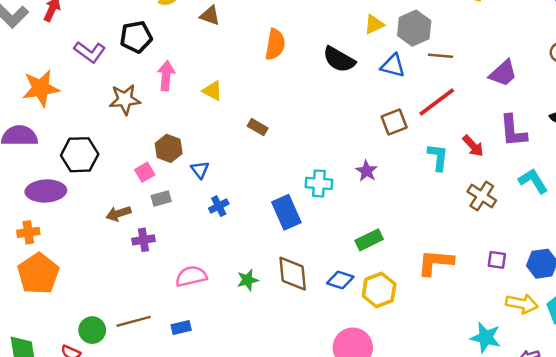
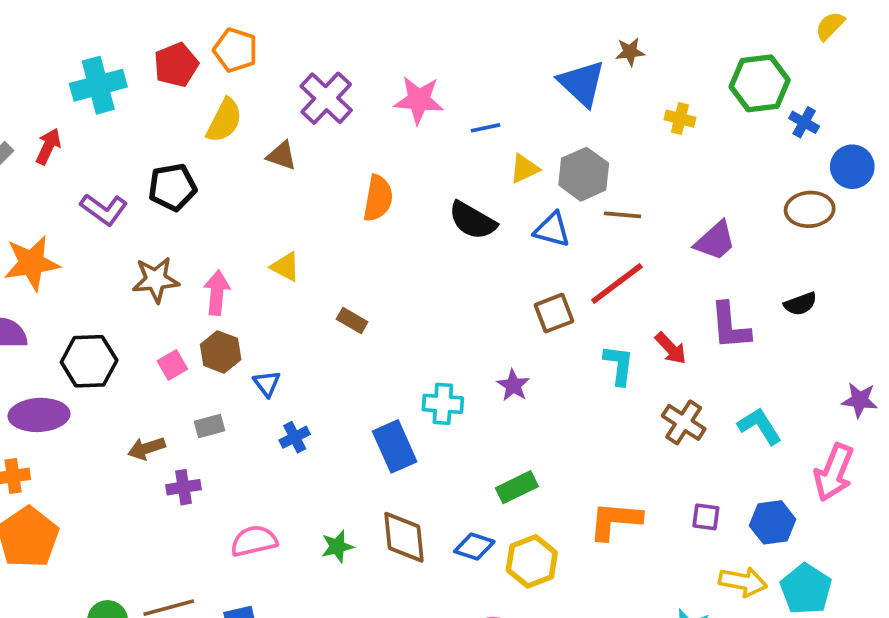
pink arrow: (166, 76) -> (217, 293), moved
pink square: (145, 172) -> (172, 365), moved
cyan L-shape: (533, 181) -> (760, 426), moved

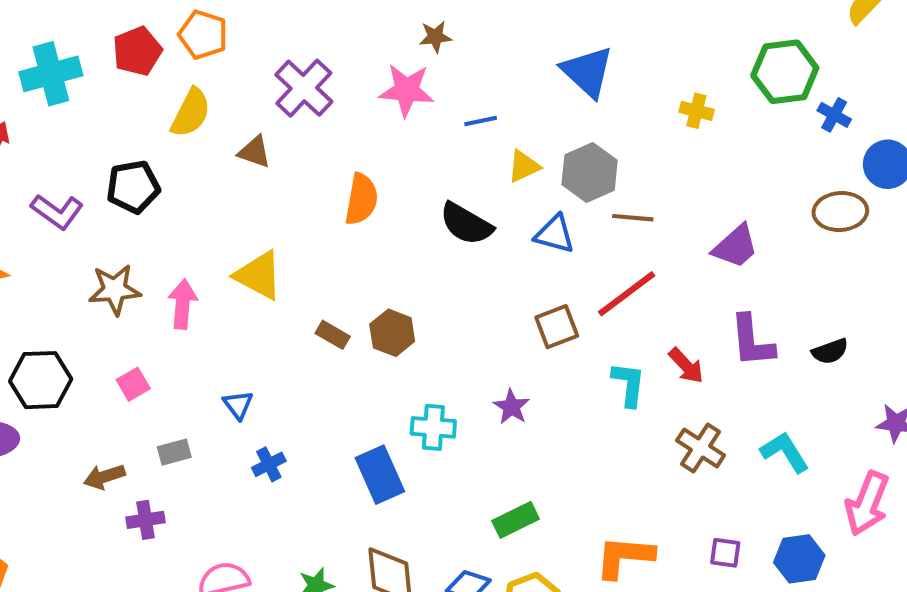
brown star: (630, 52) -> (435, 37), moved
yellow triangle: (285, 267) -> (259, 275), size x1.5
black semicircle: (800, 304) -> (830, 351), moved
brown hexagon: (221, 352) -> (392, 333), moved

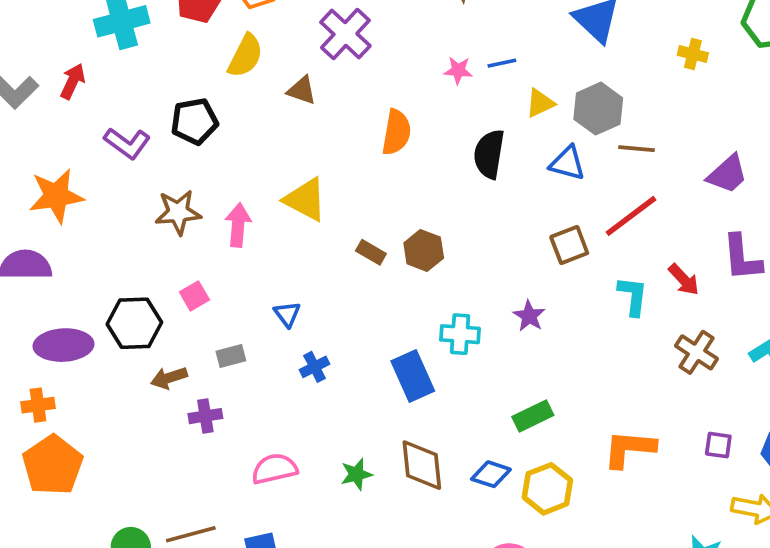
pink star: (407, 90) -> (458, 70), moved, size x0.6
black semicircle: (466, 224) -> (489, 154), turned 69
black hexagon: (41, 380) -> (134, 323), moved

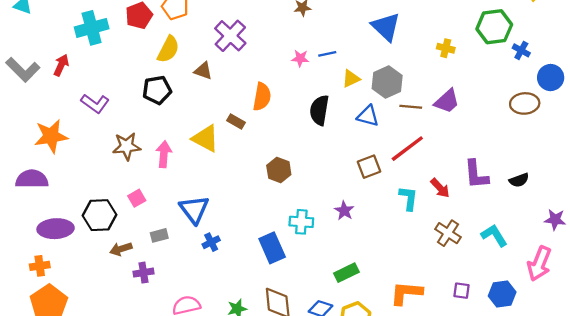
black pentagon: (194, 121) -> (157, 90), moved
purple trapezoid: (727, 174) -> (447, 101), moved
brown rectangle: (371, 252) -> (236, 121), moved
blue triangle: (287, 314) -> (194, 209), size x1.8

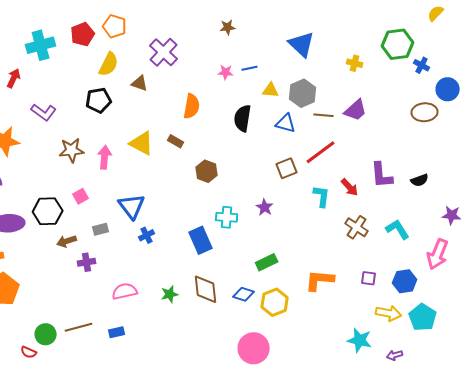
yellow triangle: (351, 79) -> (271, 90), turned 30
brown rectangle: (236, 121) -> (176, 141), moved

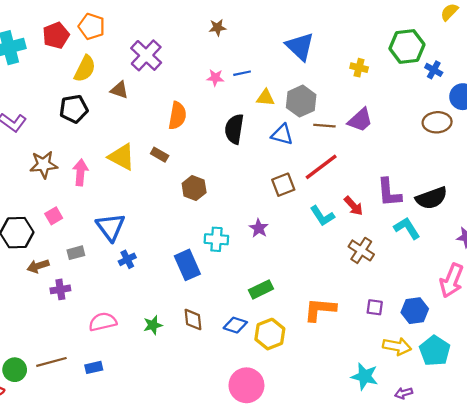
black semicircle: (420, 180) -> (431, 198), size x1.6
cyan L-shape: (322, 196) -> (322, 216), turned 140
cyan L-shape: (398, 229) -> (407, 228), moved
brown diamond: (206, 289) -> (193, 320), size x0.7

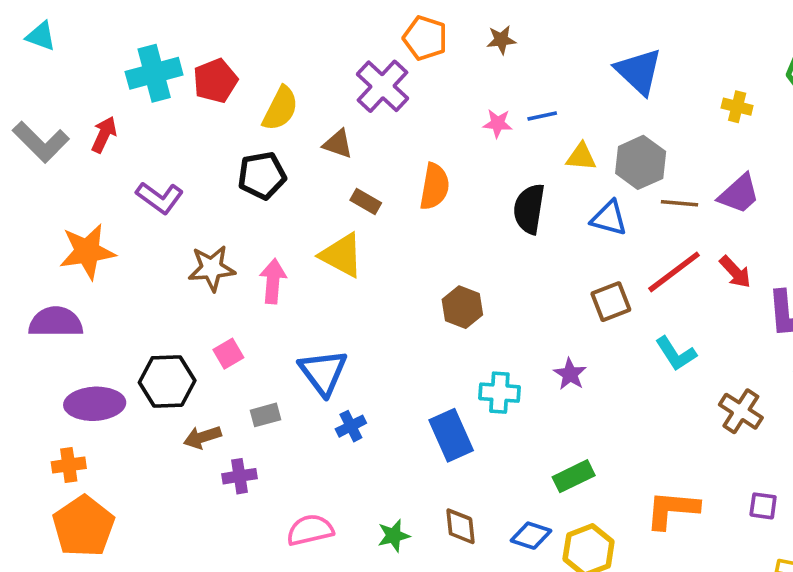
orange pentagon: (92, 26) -> (425, 38), moved
red pentagon: (56, 35) -> (215, 81), moved
brown rectangle: (160, 155) -> (366, 201), moved
red arrow: (353, 206) -> (735, 272), moved

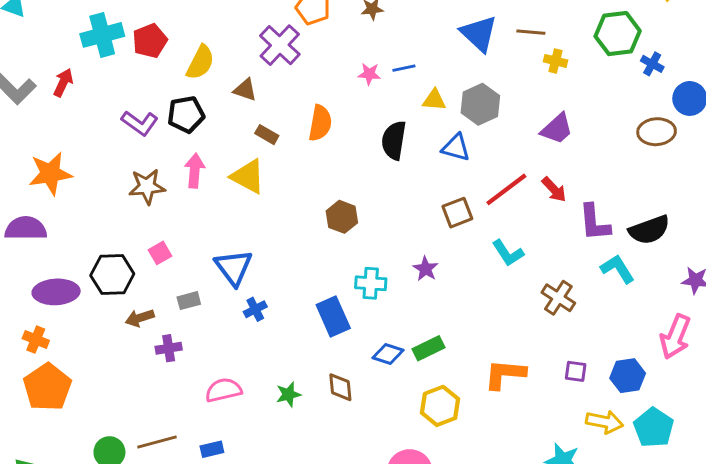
purple L-shape: (160, 198) -> (140, 123), moved
brown line: (680, 203) -> (531, 32), moved
pink arrow: (273, 281) -> (195, 171), moved
orange cross: (69, 465) -> (36, 340), turned 30
blue diamond: (531, 536) -> (388, 354), moved

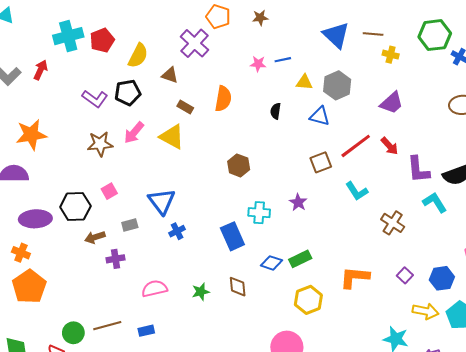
black semicircle: (394, 140) -> (276, 111), size x0.6
pink arrow: (195, 171) -> (134, 133), turned -145
purple square: (576, 371) -> (405, 275), turned 35

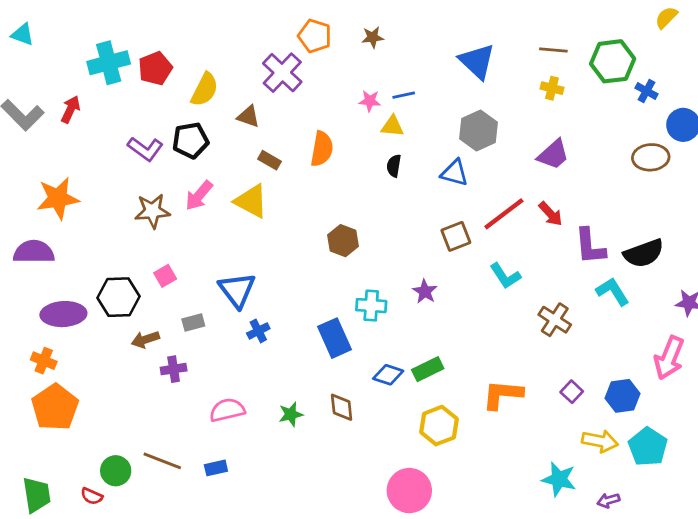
brown line: (373, 34) -> (553, 50), moved
yellow triangle: (304, 82) -> (392, 126), moved
brown line: (107, 326) -> (162, 461), turned 36

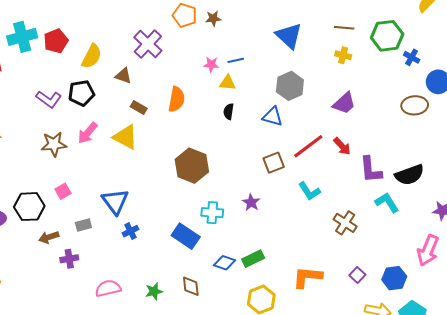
orange pentagon: (315, 36) -> (185, 15), moved
brown hexagon: (343, 241) -> (192, 166), size x1.5
blue rectangle: (335, 338) -> (186, 236), turned -32

